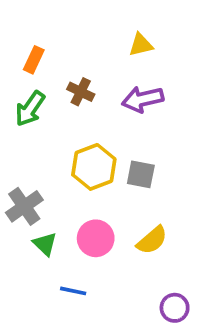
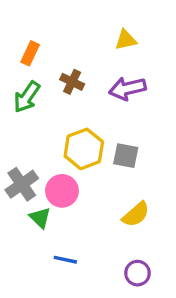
pink circle: (96, 238) -> (62, 191), moved
purple circle: (175, 308) -> (138, 273), moved

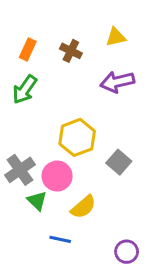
brown cross: (72, 82) -> (71, 51), moved
gray square: (126, 156) -> (119, 162), moved, turned 30
yellow semicircle: (136, 214) -> (83, 207), moved

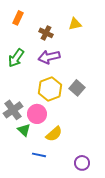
orange rectangle: (28, 49) -> (18, 18), moved
purple arrow: (117, 82) -> (49, 57), moved
gray square: (119, 162) -> (77, 88), moved

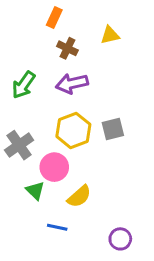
orange rectangle: (18, 18) -> (54, 17), moved
gray square: (77, 88) -> (113, 129), turned 35
gray cross: (13, 110) -> (19, 145), moved

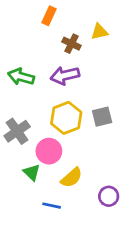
brown cross: (67, 48) -> (71, 44), moved
green arrow: (23, 85) -> (21, 77), turned 70
purple circle: (120, 239) -> (109, 196), moved

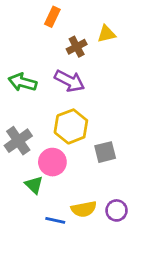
brown cross: (71, 44) -> (77, 47), turned 36
purple arrow: (65, 75) -> (70, 81), turned -140
gray square: (102, 117) -> (105, 152), moved
yellow semicircle: (71, 178) -> (84, 209), moved, turned 30

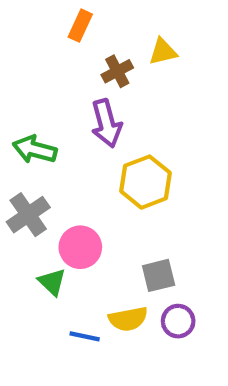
purple arrow: (70, 81) -> (106, 123), turned 48
green arrow: (23, 82) -> (35, 149), moved
yellow hexagon: (71, 126) -> (146, 182), moved
gray square: (105, 152) -> (159, 275), moved

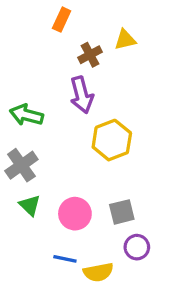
pink circle: (80, 247) -> (75, 214), moved
green triangle: (52, 282) -> (30, 205), moved
yellow semicircle: (128, 319) -> (98, 272), moved

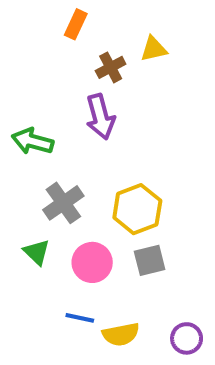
yellow hexagon: (112, 140) -> (137, 209), moved
gray cross: (21, 165) -> (63, 203), moved
purple circle: (137, 247) -> (187, 338), moved

